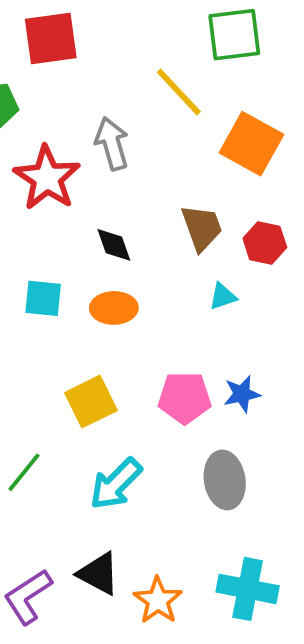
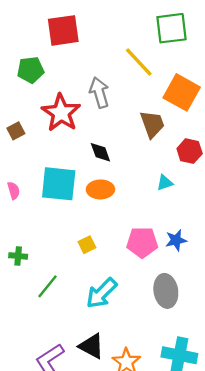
brown trapezoid: (202, 228) -> (152, 124), moved
cyan square: (43, 298) -> (59, 184), size x1.6
yellow square: (91, 402) -> (87, 245), size x0.6

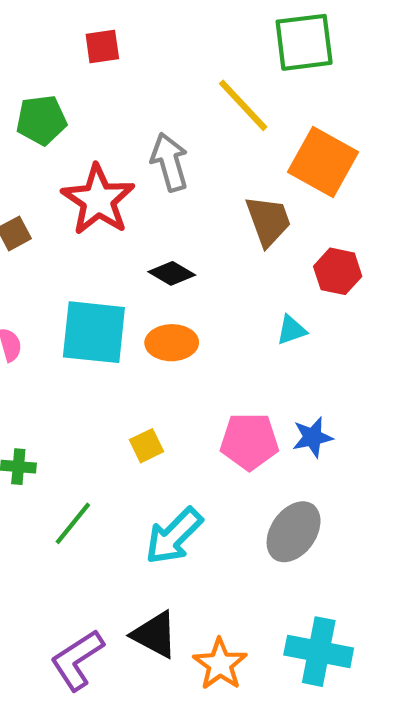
red square: (63, 30) -> (102, 46), size x0.6
black diamond: (100, 152) -> (172, 273), turned -40
gray ellipse: (166, 291) -> (294, 532), turned 44

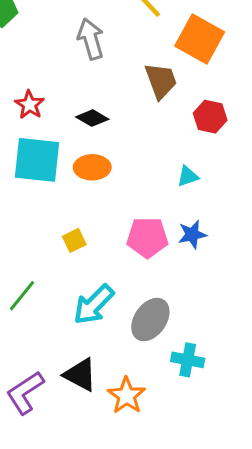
red star: (98, 200) -> (30, 105), moved, size x0.6
cyan triangle: (291, 330) -> (188, 176), moved
gray ellipse: (294, 532) -> (150, 320), moved
cyan cross: (319, 652) -> (188, 360), moved, size x0.7

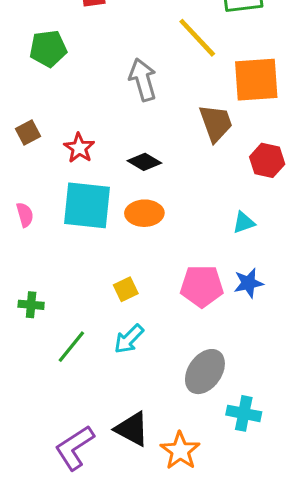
orange square: (200, 39) -> (256, 80), turned -33
cyan arrow: (94, 305) -> (129, 339), moved, size x0.7

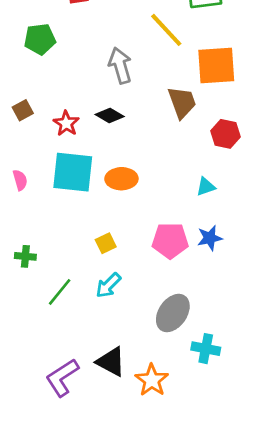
black diamond: (144, 162) -> (110, 116), moved

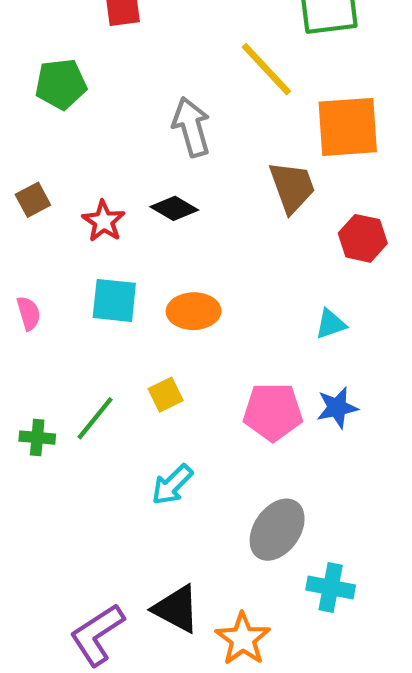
cyan square: (73, 172) -> (114, 300), size x0.7
yellow square: (106, 243) -> (166, 395), moved
green line: (60, 292) -> (95, 418), moved

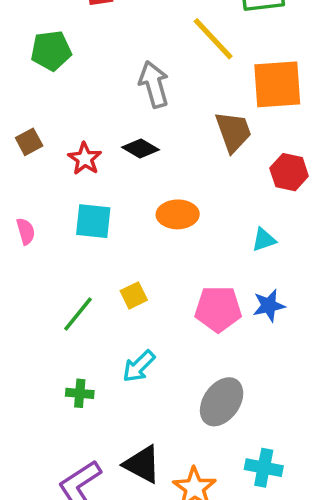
orange ellipse: (194, 311) -> (178, 214), moved
green cross: (37, 438) -> (80, 393), moved
cyan cross: (331, 587) -> (264, 468), moved

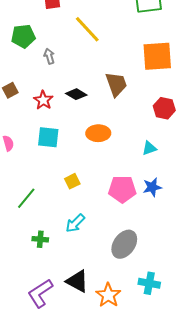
yellow line: (213, 39) -> (87, 29), moved
gray arrow: (154, 84) -> (49, 56), moved, size x0.6
brown trapezoid: (233, 132) -> (116, 84), moved
green line: (78, 314) -> (26, 198), moved

